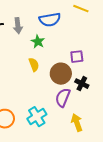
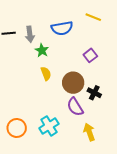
green star: (38, 42) -> (42, 50), moved
purple square: (77, 57) -> (90, 55), moved, turned -32
purple semicircle: (63, 98) -> (75, 107), turned -54

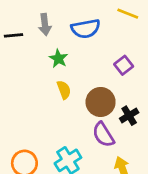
gray arrow: (30, 34) -> (45, 25), moved
black cross: (94, 93) -> (129, 116), turned 32

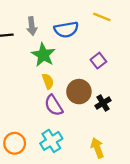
green star: (58, 59) -> (43, 55), size x1.5
purple semicircle: (103, 135) -> (54, 105), moved

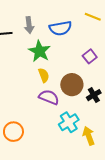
purple semicircle: (54, 105) -> (49, 97), turned 144
cyan cross: (51, 141) -> (69, 122), moved

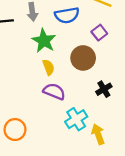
purple square: (90, 56) -> (99, 33), moved
brown circle: (72, 85) -> (83, 58), moved

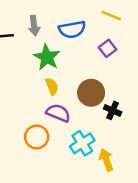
brown circle: (83, 58) -> (91, 93), moved
black cross: (104, 89) -> (113, 110), turned -35
orange circle: (15, 130) -> (37, 137), moved

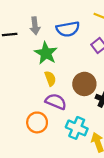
cyan cross: (82, 143) -> (77, 128), turned -35

